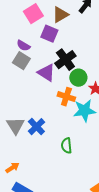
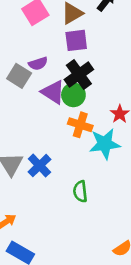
purple square: (49, 34) -> (76, 40), moved, turned -30
purple semicircle: (23, 46) -> (38, 64), moved, turned -48
green circle: (78, 78) -> (73, 95), moved

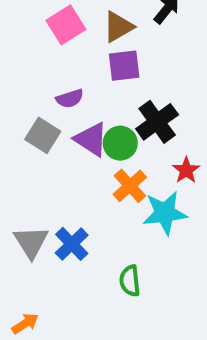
black cross: (79, 74) -> (157, 122), moved
gray square: (19, 76) -> (43, 135), moved
orange cross: (80, 125) -> (130, 186), turned 30

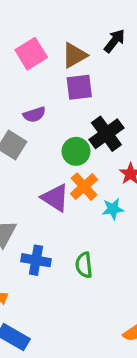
purple triangle: (91, 139) -> (55, 198), moved
cyan star: (165, 213) -> (113, 209), size x0.6
blue cross: (72, 244) -> (36, 260), moved, turned -36

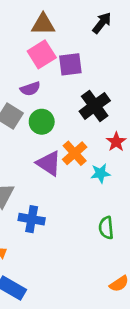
pink square: (31, 54) -> (42, 54), moved
brown triangle: (74, 55) -> (43, 24), moved, turned 30
green circle: (76, 151) -> (42, 122), moved
green semicircle: (84, 265) -> (106, 228), moved

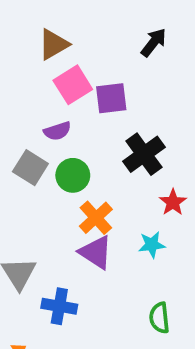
brown triangle: (43, 24) -> (54, 44), moved, turned -30
orange cross: (75, 153) -> (96, 218), moved
purple triangle: (49, 163) -> (96, 252), moved

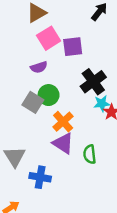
gray square: (30, 168) -> (33, 102), moved
cyan star: (152, 245) -> (102, 103), moved
green semicircle: (159, 318) -> (90, 154), moved

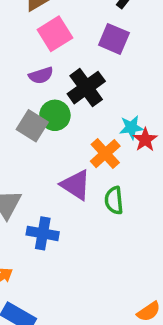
purple square: (73, 47) -> (114, 39), moved, turned 30
black cross: (93, 82) -> (86, 88), moved
orange cross: (63, 122) -> (105, 154), moved

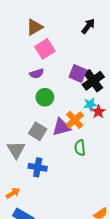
purple square: (114, 39) -> (78, 74), moved
black cross: (86, 88) -> (93, 81), moved
gray square: (32, 126) -> (38, 131), moved
purple triangle: (76, 185) -> (61, 127), moved, turned -48

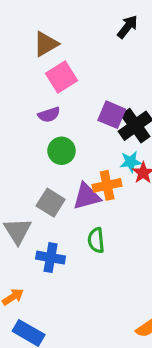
black arrow: (88, 26) -> (127, 27), moved
orange cross: (75, 120) -> (107, 185), turned 30
green semicircle: (80, 148) -> (96, 240), moved

